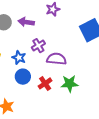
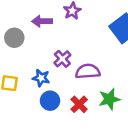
purple arrow: (26, 22) -> (42, 21), moved

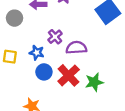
green star: (109, 99) -> (94, 82), moved
red cross: (79, 104) -> (69, 75), size x1.5

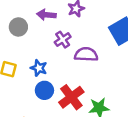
purple cross: (55, 37) -> (63, 40), moved
purple semicircle: (76, 48) -> (86, 54), moved

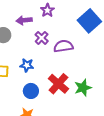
blue circle: (44, 90) -> (31, 91), moved

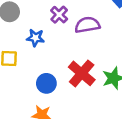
blue star: (27, 65) -> (35, 38), moved

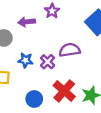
purple cross: (59, 15) -> (48, 62), moved

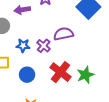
blue circle: (34, 99) -> (27, 75), moved

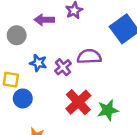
blue circle: (27, 75) -> (23, 98), moved

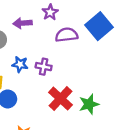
purple semicircle: (89, 57) -> (67, 35), moved
purple cross: (63, 67) -> (44, 67), turned -35

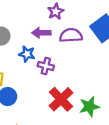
purple arrow: (23, 23) -> (41, 33), moved
blue star: (20, 64) -> (27, 54), moved

